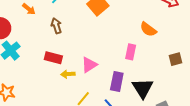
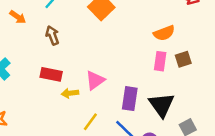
orange semicircle: (148, 29) -> (164, 33), turned -54
pink rectangle: (131, 52) -> (160, 61), moved
brown square: (175, 59) -> (183, 59), moved

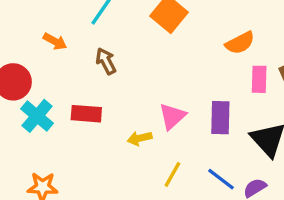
orange semicircle: (164, 33) -> (240, 43), moved
red rectangle: (51, 74) -> (86, 114), moved
purple rectangle: (130, 99) -> (220, 118), moved

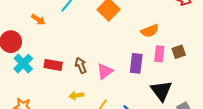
brown arrow: (106, 61) -> (81, 65), moved
purple rectangle: (220, 118) -> (136, 63), moved
yellow arrow: (140, 138) -> (76, 95), moved

